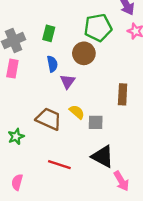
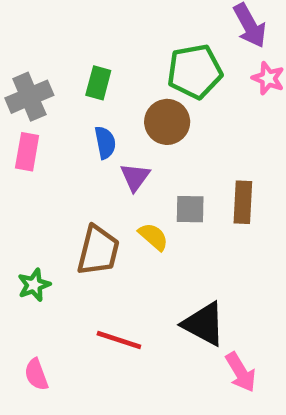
brown trapezoid: (49, 119) -> (98, 250), turned 80
gray square: (96, 122) -> (190, 209), moved
pink semicircle: (17, 182) -> (36, 374), turned -35

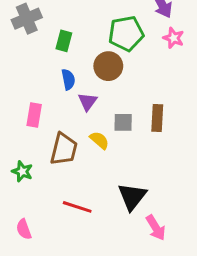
gray cross: (29, 97) -> (27, 19), moved
pink rectangle: (27, 152) -> (34, 115), moved
green star: (34, 285) -> (22, 171), turned -30
black triangle: (204, 324) -> (132, 197), turned 40

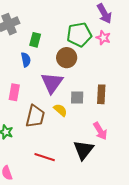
pink star: (174, 38) -> (103, 38), moved
blue semicircle: (68, 79) -> (26, 60), moved
purple triangle: (88, 102) -> (52, 83), size x1.6
pink arrow: (156, 228) -> (100, 131), moved

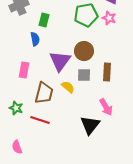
brown circle: (67, 58) -> (84, 51), moved
red line: (45, 157) -> (40, 120), moved

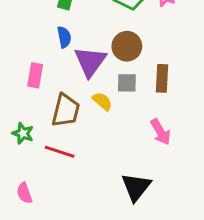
blue semicircle: (35, 39) -> (64, 37), moved
black triangle: (90, 125) -> (136, 187), moved

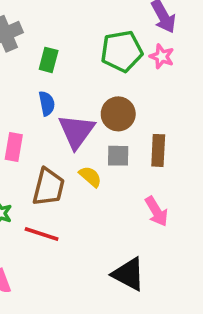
black triangle: (136, 187) -> (129, 274), turned -40

